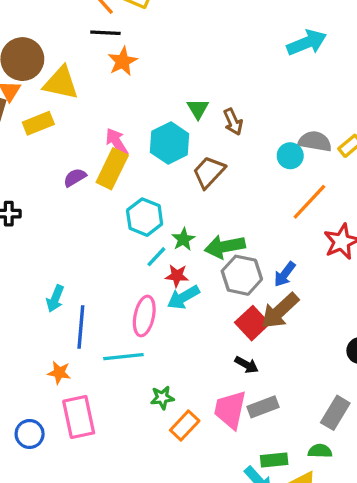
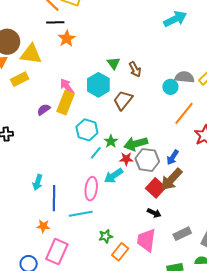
red star: (177, 276) -> (126, 159), moved
gray rectangle: (263, 407) -> (182, 234), moved
pink rectangle: (79, 417) -> (57, 252), turned 40

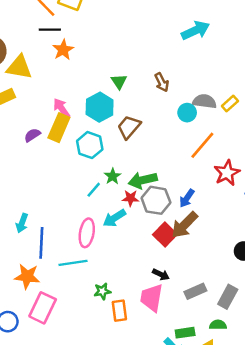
brown arrow: (135, 69) -> (162, 82), moved
cyan hexagon: (87, 130) -> (90, 145), moved
black arrow: (154, 213) -> (161, 274), moved
orange star: (43, 226) -> (27, 276), size x1.5
orange rectangle: (120, 252) -> (119, 311), turned -48

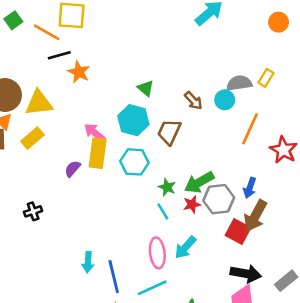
brown arrow: (162, 82) -> (193, 101), moved
cyan line: (94, 190) -> (163, 211), moved, turned -56
cyan arrow: (114, 218) -> (185, 247), moved
black arrow: (161, 274) -> (246, 274), size x1.6

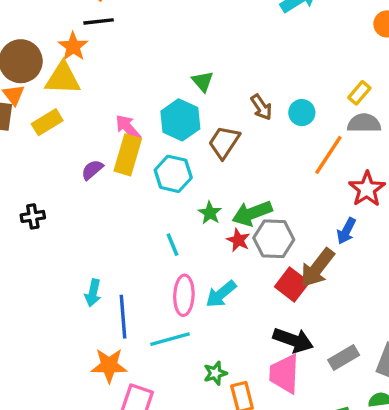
orange star: (79, 72) -> (73, 46), moved
gray semicircle: (239, 83) -> (364, 123), moved
blue arrow: (250, 188) -> (346, 231), moved
red star: (192, 204) -> (238, 240), turned 30
cyan line: (163, 211) -> (173, 245), moved

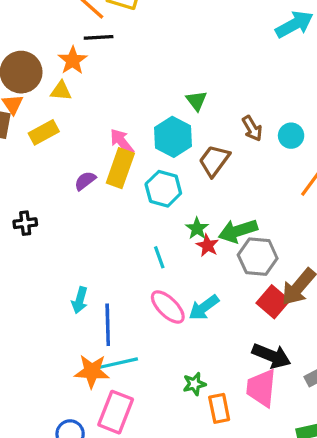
yellow triangle: (63, 78) -> (61, 91), size x0.6
red star: (238, 240) -> (207, 245), moved
pink ellipse: (184, 295) -> (168, 307), turned -51
cyan line: (170, 339) -> (119, 363), moved

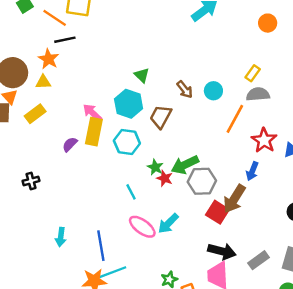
cyan arrow: (80, 300) -> (61, 237), moved

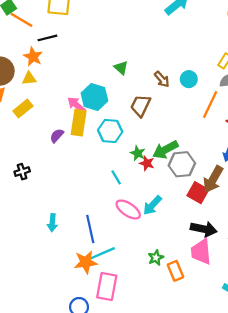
orange line: (55, 18) -> (22, 20), moved
cyan hexagon: (129, 104) -> (94, 97), moved

